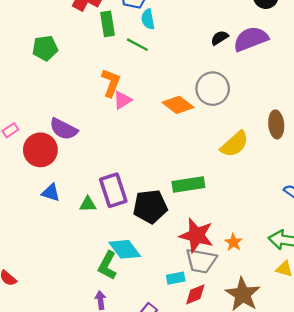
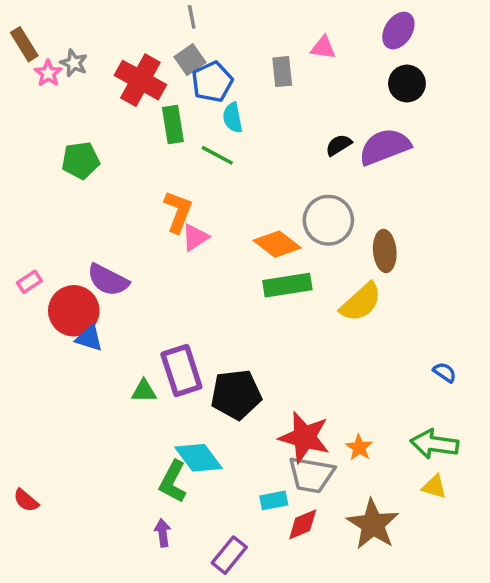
brown ellipse: (276, 124) -> (385, 251), moved
green rectangle: (188, 185) -> (287, 285), moved
blue triangle: (51, 193) -> (89, 338), moved

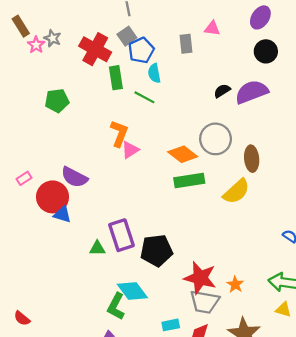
cyan rectangle: (274, 500) -> (171, 325), moved

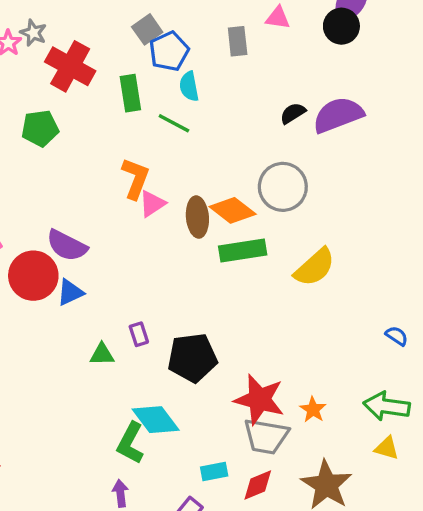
red cross: (95, 49) -> (70, 66), moved
black circle: (266, 51) -> (341, 26), moved
brown ellipse: (252, 159) -> (197, 217), moved
blue triangle: (62, 214) -> (70, 292), moved, turned -42
purple rectangle: (121, 235) -> (139, 334), size x0.5

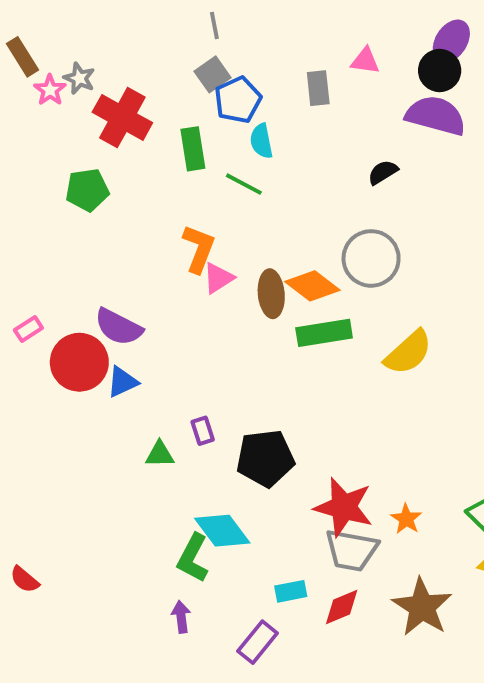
purple semicircle: (338, 115) -> (436, 116), moved, turned 36

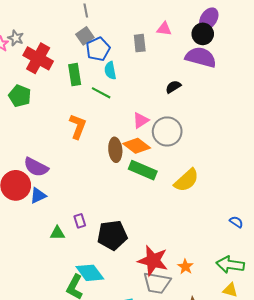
green pentagon: (87, 190) -> (20, 96), turned 30
pink triangle: (218, 278) -> (141, 120), moved
green rectangle: (324, 333) -> (143, 170), turned 32

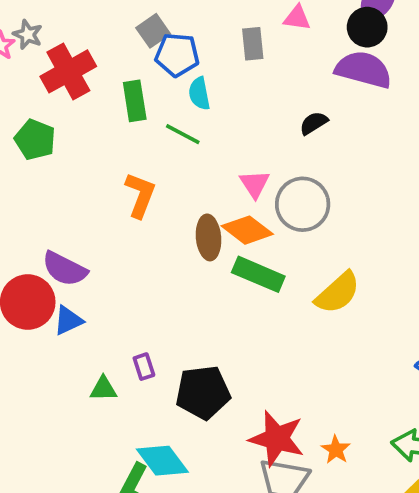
blue pentagon: (98, 49) -> (177, 55), turned 30
red cross: (38, 58) -> (68, 71), turned 32
pink triangle: (141, 120) -> (255, 184), turned -30

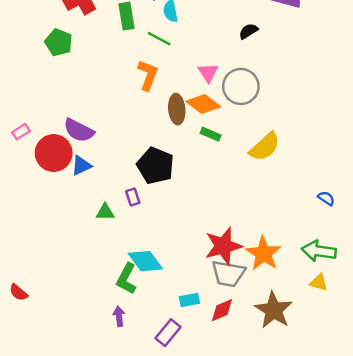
orange L-shape: (140, 195) -> (148, 75), moved
green rectangle: (258, 274) -> (211, 134), size x0.6
black pentagon: (203, 392) -> (155, 166), moved, turned 30
red star: (277, 439) -> (223, 246), turned -30
orange star: (336, 450) -> (263, 254), size x1.8

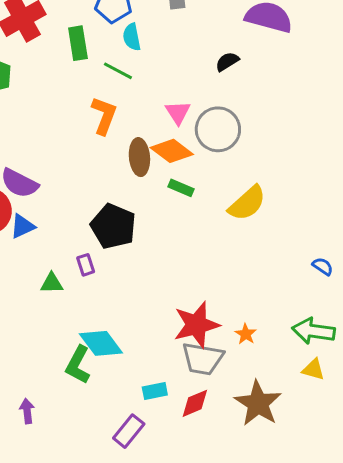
orange star: (263, 254) -> (246, 334), size x0.5
purple arrow: (119, 316) -> (27, 411), moved

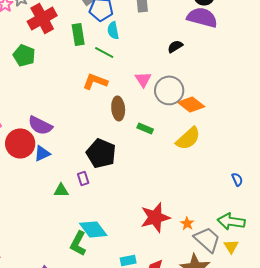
orange L-shape: (104, 115) -> (95, 81), turned -90
orange diamond: (172, 151) -> (191, 104), moved
blue semicircle: (323, 266) -> (237, 179), turned 32
gray trapezoid: (203, 359) -> (207, 239), moved, turned -148
yellow triangle: (313, 369) -> (231, 246), turned 42

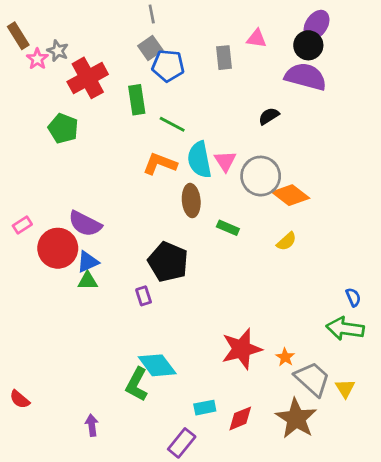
cyan semicircle: (113, 30) -> (199, 160), moved, size x1.5
yellow semicircle: (188, 138) -> (287, 241), size x0.6
green triangle: (61, 190) -> (88, 281), moved
green arrow: (231, 221) -> (345, 329), moved

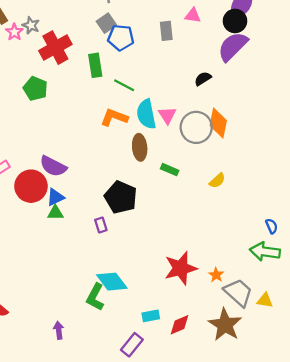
purple semicircle: (306, 77) -> (233, 46), turned -60
orange diamond: (291, 195) -> (218, 123), moved, turned 64
yellow triangle: (345, 388) -> (265, 300), turned -49

